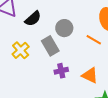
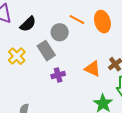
orange line: (94, 40) -> (77, 19), moved
orange triangle: (90, 75) -> (93, 69), moved

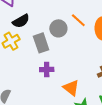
black semicircle: (28, 24) -> (21, 21), moved
orange triangle: (93, 69) -> (71, 88), moved

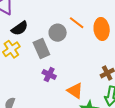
purple cross: (47, 70) -> (49, 75), turned 32

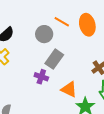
gray rectangle: (41, 48) -> (54, 59), moved, turned 66

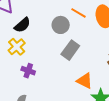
purple cross: (41, 77) -> (28, 71), moved

